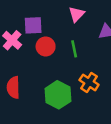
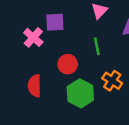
red circle: (46, 46) -> (68, 64), moved

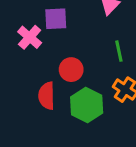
green line: (97, 46) -> (119, 51), moved
red semicircle: (35, 86) -> (47, 96), moved

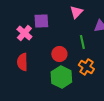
red circle: (71, 70) -> (59, 54), moved
red semicircle: (47, 96) -> (22, 62), moved

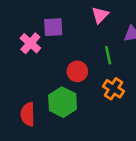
red semicircle: (22, 62) -> (28, 114), moved
green hexagon: (61, 77) -> (63, 102), moved

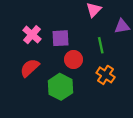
purple square: (53, 27) -> (60, 38), moved
red semicircle: (28, 114) -> (30, 68), moved, turned 48

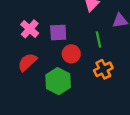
orange cross: (106, 75) -> (103, 69), turned 30

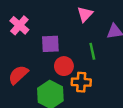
pink cross: (30, 29) -> (19, 25), moved
orange cross: (103, 69) -> (81, 82), moved, turned 30

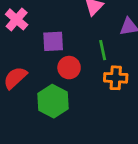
orange cross: (81, 82) -> (116, 78), moved

